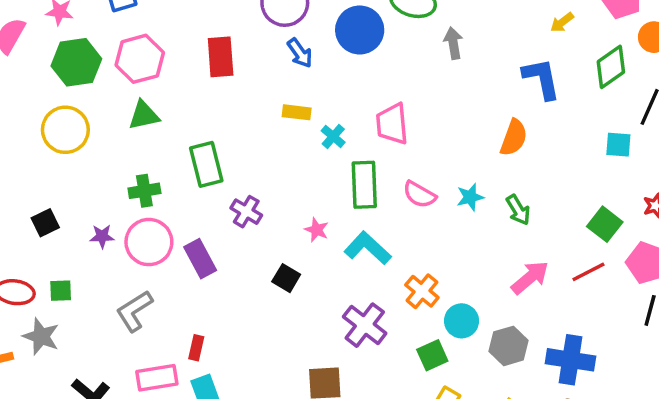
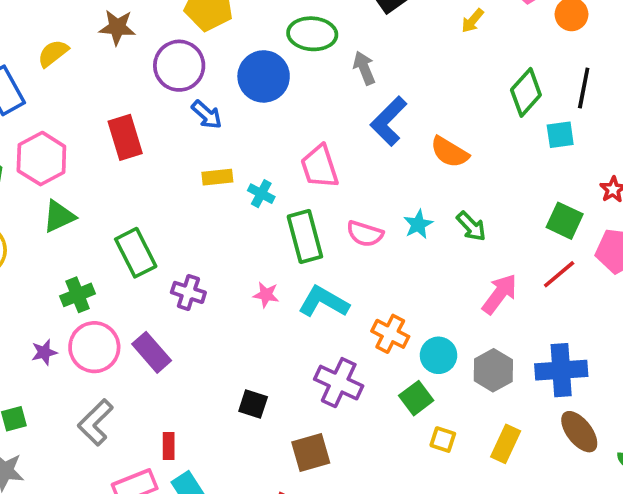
green diamond: (611, 67) -> (526, 92), moved
blue L-shape: (542, 79) -> (389, 121), moved, turned -111
orange semicircle: (514, 138) -> (450, 152), turned 114
black square: (286, 278) -> (253, 404), moved

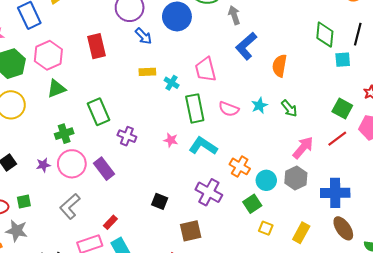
green diamond: (526, 92) -> (325, 35), turned -40
orange semicircle: (450, 152) -> (280, 66), turned 65
gray hexagon: (493, 370) -> (296, 178), moved
red rectangle: (169, 446) -> (110, 222), turned 40

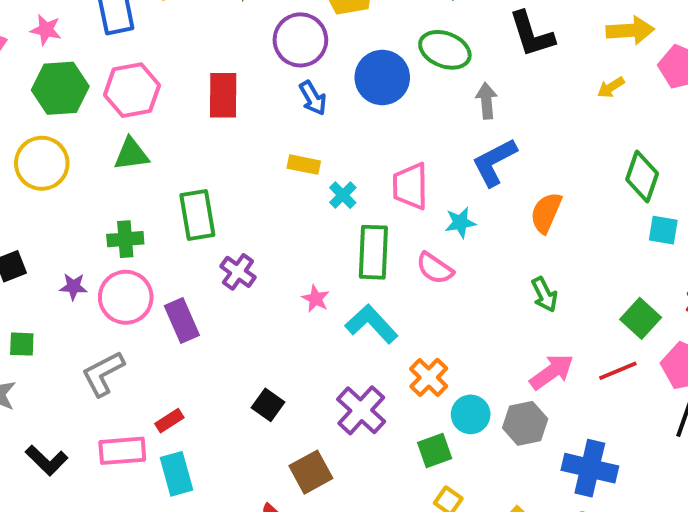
cyan star: (259, 106) -> (460, 223), moved
brown square: (191, 231) -> (311, 472), turned -30

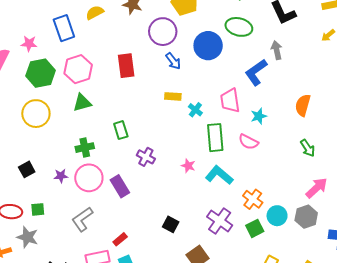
gray arrow: (487, 101) -> (277, 50), moved
blue L-shape: (494, 162) -> (256, 72), moved
green rectangle: (197, 215) -> (121, 130), size x0.7
green square: (435, 450) -> (255, 228), moved

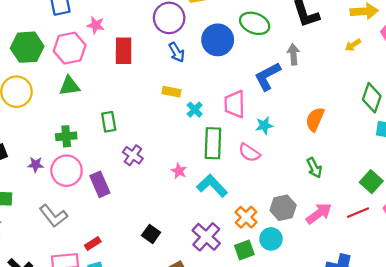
pink star: (29, 44) -> (96, 25), moved
gray hexagon: (306, 217) -> (283, 208), moved
gray L-shape: (82, 219) -> (53, 216), turned -100

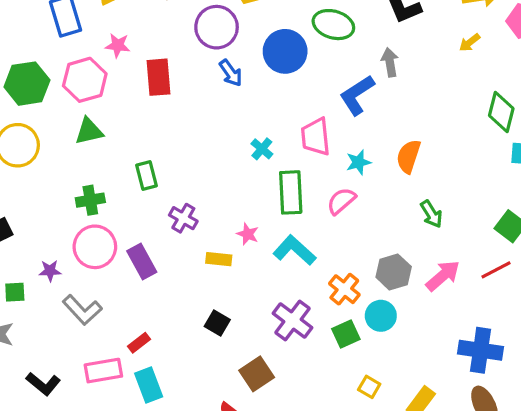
yellow rectangle: (171, 92) -> (219, 259), moved
orange semicircle: (315, 119) -> (408, 156), moved
pink semicircle: (249, 153) -> (341, 201), turned 110
purple star: (36, 165) -> (50, 271), moved

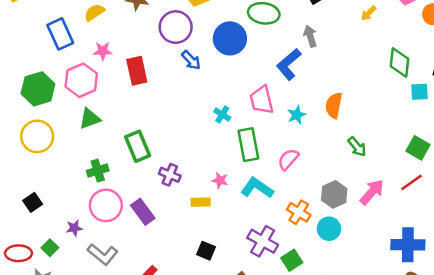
green rectangle: (146, 175) -> (138, 146), size x1.4
pink semicircle: (341, 201) -> (288, 159), moved
green square: (15, 292) -> (50, 248), turned -35
green square: (346, 334) -> (292, 260), moved

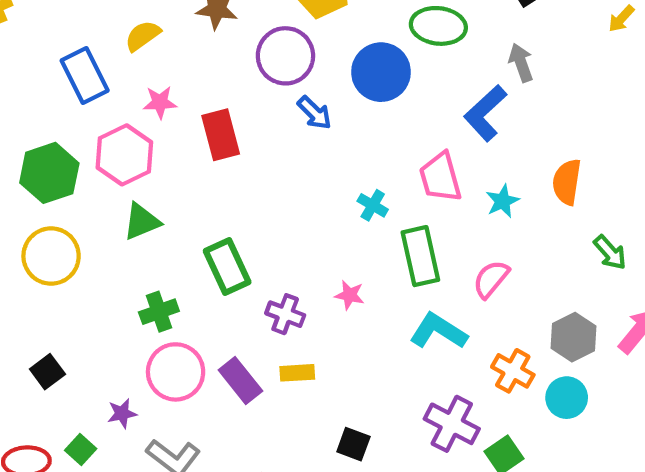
pink star: (220, 180) -> (349, 295), moved
yellow rectangle: (201, 202) -> (297, 373), moved

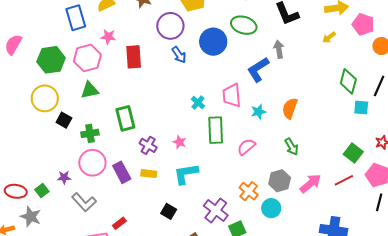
green arrow: (610, 252) -> (292, 147), moved
cyan L-shape: (438, 331) -> (186, 174), moved, turned -52
black square: (47, 372) -> (64, 120), moved, turned -35

